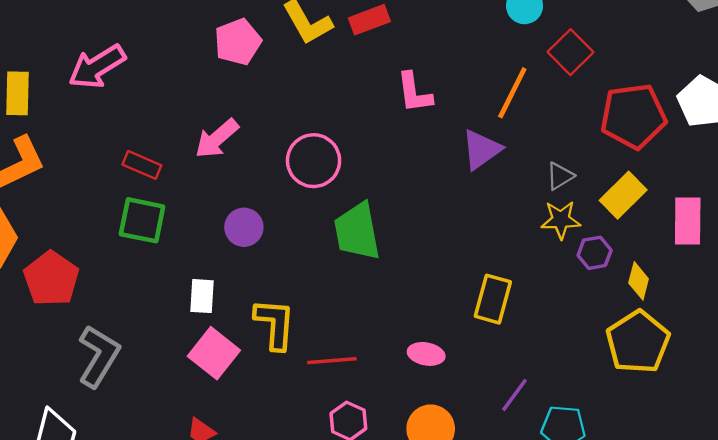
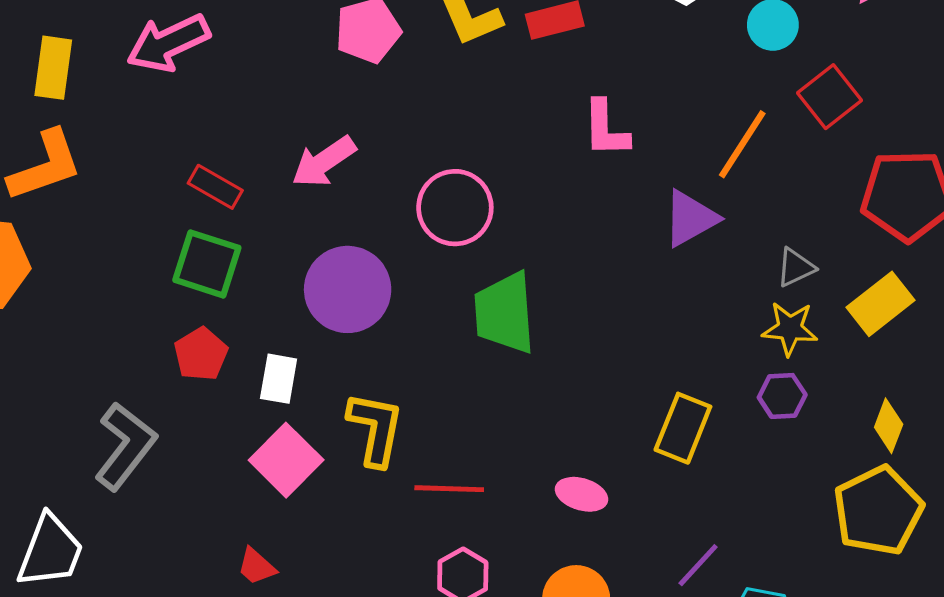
purple circle: (244, 227) -> (348, 289), size x1.6
purple hexagon: (595, 253) -> (782, 396), moved
red pentagon: (51, 279) -> (201, 354), moved, size x0.7

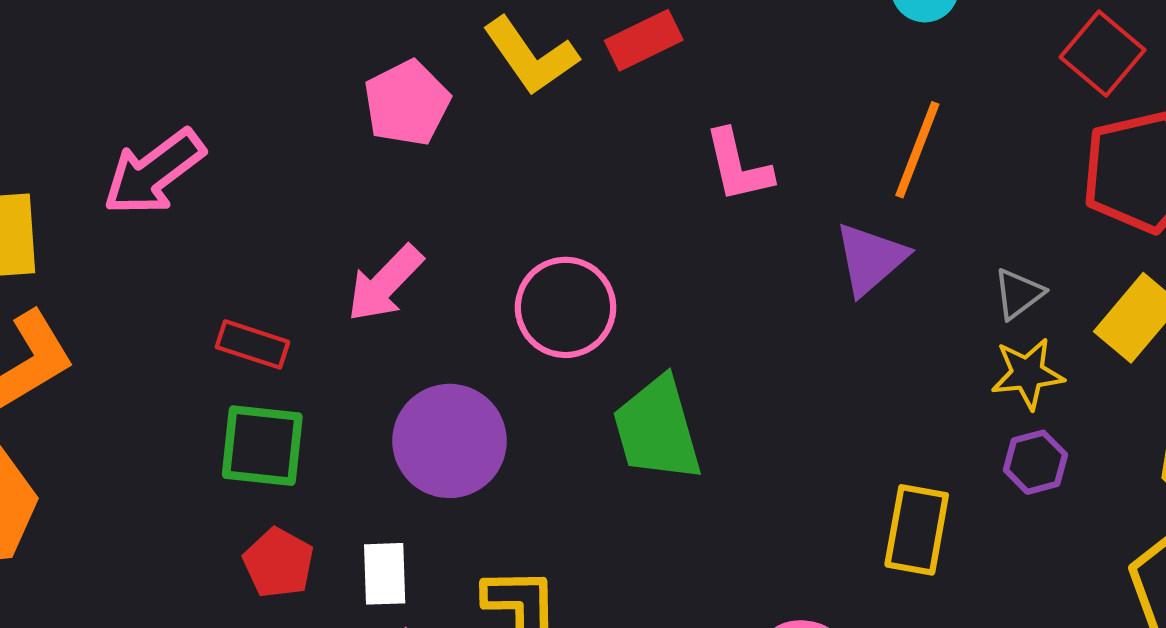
red square: (830, 97) -> (1103, 54), moved

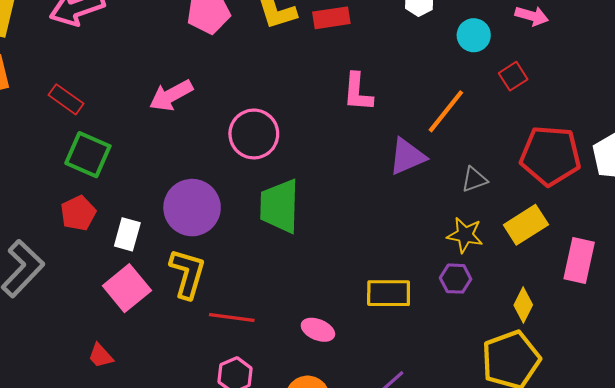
red square: (1103, 54) -> (513, 76), moved, size x0.7
gray triangle: (1018, 294) -> (474, 179), moved
red rectangle: (252, 344) -> (66, 99), moved
purple circle: (450, 441) -> (192, 208), moved
yellow rectangle: (917, 530) -> (389, 293), turned 63

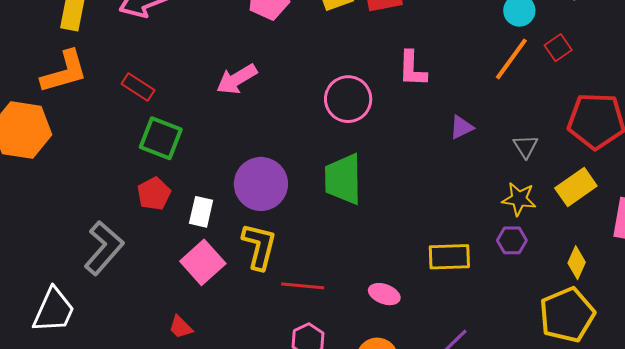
orange line: (446, 111) -> (511, 59), moved
pink circle: (254, 134) -> (348, 99), moved
purple triangle: (407, 156) -> (461, 127), size x0.7
gray triangle: (474, 179) -> (526, 146), turned -40

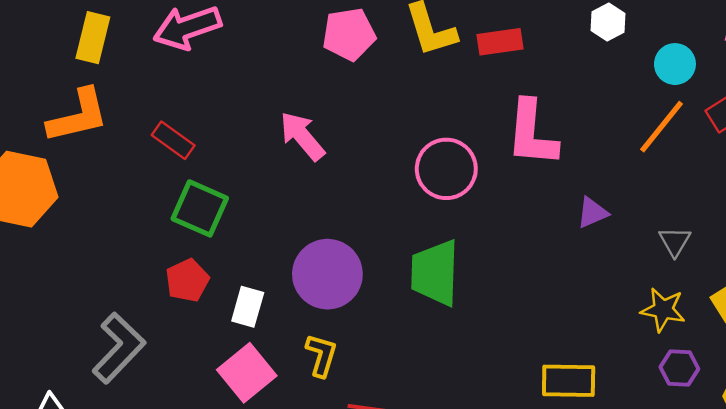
pink L-shape: (412, 69) -> (532, 133), size x1.4
pink arrow: (237, 79) -> (302, 136), turned 78
purple hexagon: (512, 240) -> (679, 368), moved
yellow L-shape: (259, 246) -> (321, 355), size x0.7

